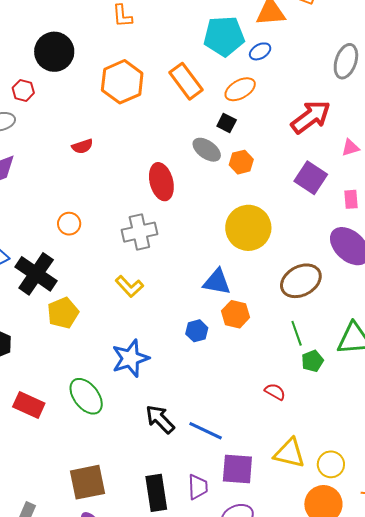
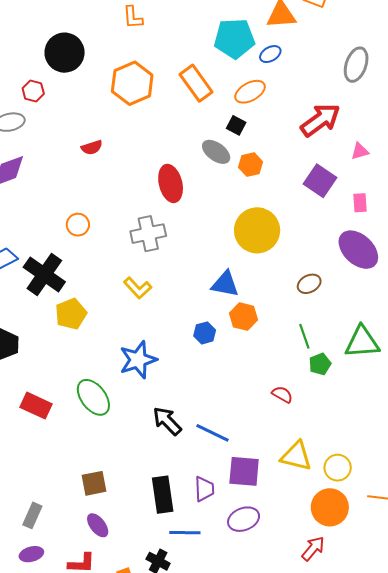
brown ellipse: (301, 281) -> (309, 284), size x0.6
brown square: (87, 482) -> (94, 483), size x0.7

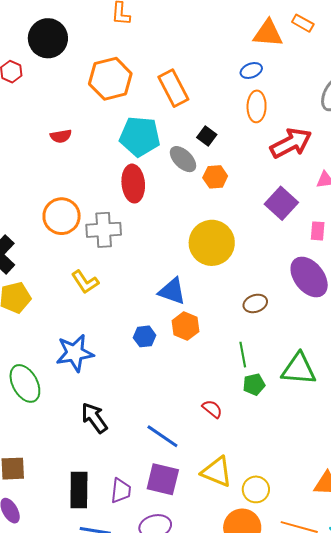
cyan pentagon: (234, 39) -> (140, 136), moved
orange ellipse: (250, 92) -> (257, 106), moved, turned -68
orange circle: (78, 225) -> (62, 216), moved, size x1.6
blue line: (213, 433) -> (162, 436), moved

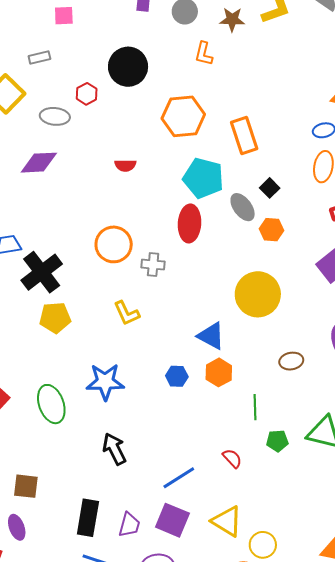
gray cross: (104, 230) -> (153, 265), size x0.7
green line: (243, 355) -> (255, 407), moved
blue line: (162, 436) -> (179, 478), turned -76

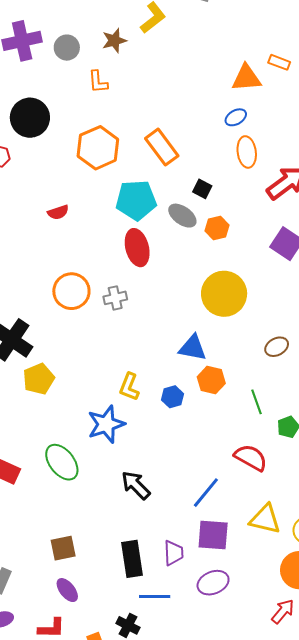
yellow L-shape: (127, 313) -> (129, 387), moved, turned 64
red semicircle: (232, 458) -> (251, 458), size x1.6

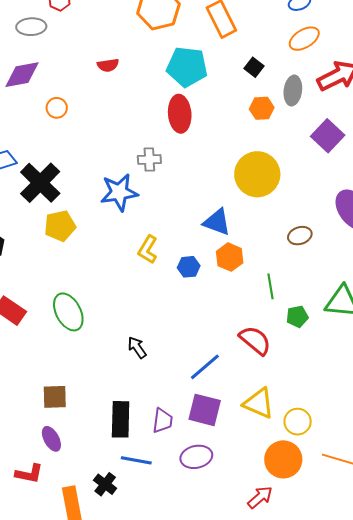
orange ellipse: (247, 152) -> (304, 39), turned 56
gray ellipse: (182, 216) -> (293, 91), moved, turned 52
orange circle: (71, 291) -> (57, 108), moved, size x0.6
blue star: (106, 424) -> (119, 192), moved
black arrow: (136, 485) -> (137, 347), size x0.7

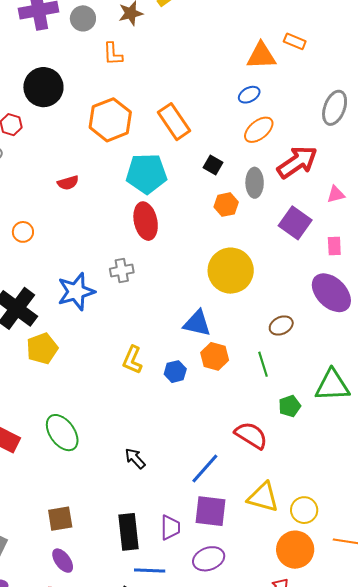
blue star: (119, 192) -> (76, 292), moved
green line: (270, 286) -> (263, 364), moved

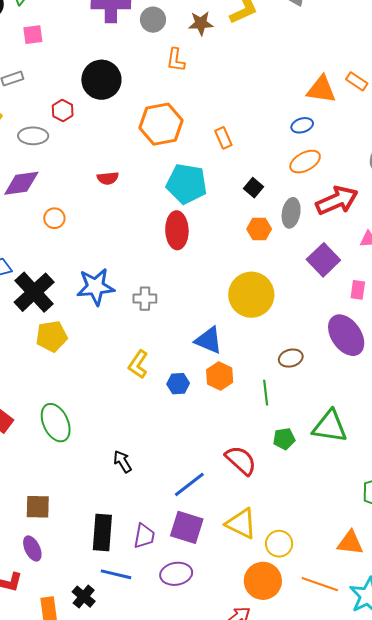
orange rectangle: (174, 122) -> (223, 138), size x0.6
gray cross: (122, 271) -> (145, 299), moved

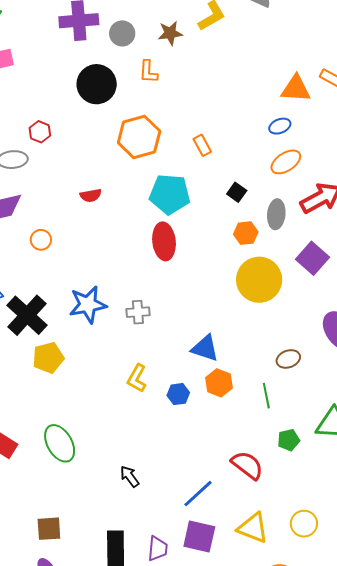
black circle: (101, 80) -> (97, 84), moved
yellow circle: (251, 295) -> (259, 280), moved
yellow circle: (279, 544) -> (304, 524), moved

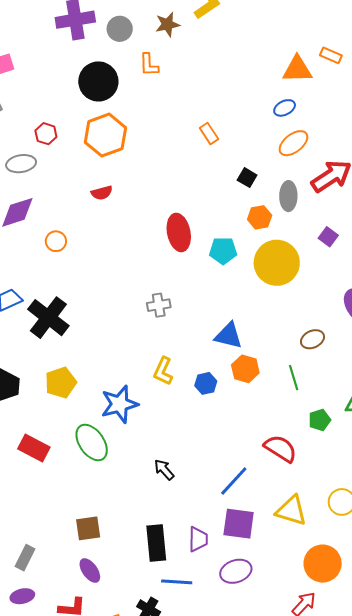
orange hexagon: (139, 137) -> (105, 135), moved
cyan pentagon: (170, 194) -> (223, 251), moved, size x0.7
purple square: (313, 258) -> (328, 237), size x0.6
blue star: (88, 305) -> (120, 404), moved
yellow pentagon: (48, 358) -> (61, 383), moved

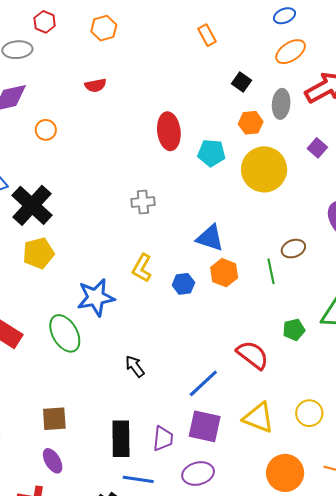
orange hexagon: (105, 135) -> (104, 28), size x0.6
green line: (294, 378) -> (271, 271), moved
yellow pentagon: (61, 383) -> (38, 253), moved

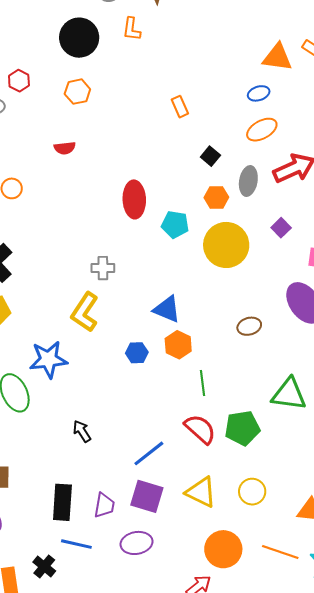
yellow L-shape: (142, 268) -> (85, 312), moved, size x1.4
green line: (271, 271) -> (202, 383), moved
green pentagon: (294, 330) -> (242, 428), moved, size x1.6

